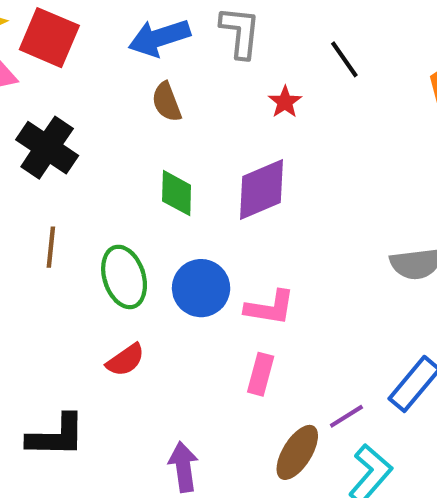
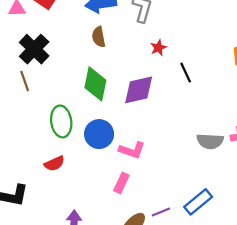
black line: (344, 59) -> (186, 73), moved
green diamond: (177, 193) -> (95, 84), size x1.4
brown line: (51, 247) -> (25, 81), moved, turned -36

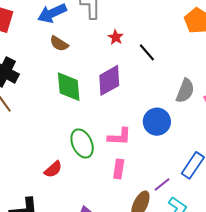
brown semicircle: (99, 37) -> (59, 44), turned -30
green ellipse: (61, 121) -> (82, 143), moved
blue circle: (99, 134) -> (157, 122), moved
gray semicircle: (210, 141) -> (185, 91), moved, turned -55

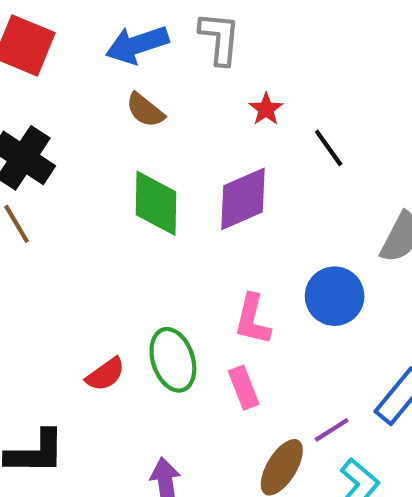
pink L-shape: (119, 137) -> (252, 320), turned 95
green ellipse: (82, 143) -> (173, 360), moved
pink rectangle: (119, 169) -> (244, 388), turned -36

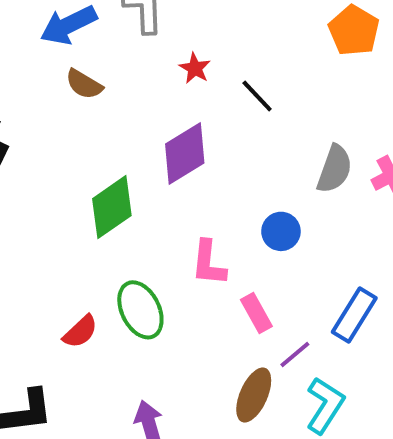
green diamond: (156, 203) -> (112, 207), moved, turned 62
blue circle: (335, 296) -> (281, 231), size x0.7
pink rectangle: (244, 388) -> (256, 313), moved

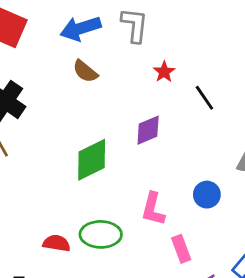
purple diamond: (185, 153) -> (148, 130), size x0.7
green ellipse: (140, 310) -> (101, 234), turned -72
red semicircle: (80, 332) -> (57, 243), turned -136

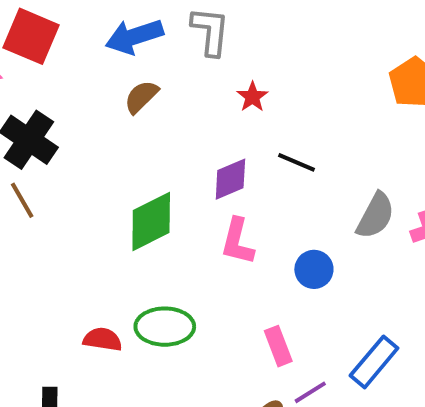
brown semicircle: (85, 71) -> (141, 97), turned 96
black line: (204, 98) -> (297, 162), moved, turned -32
pink L-shape: (153, 209) -> (237, 241), moved

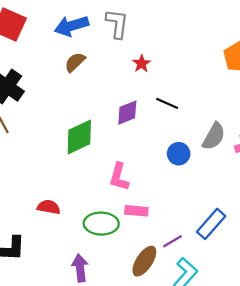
pink L-shape: (237, 241) -> (119, 177), moved
blue circle: (314, 269) -> (179, 154), moved
green ellipse: (165, 327) -> (101, 224), moved
pink rectangle: (278, 346) -> (136, 211), moved, turned -65

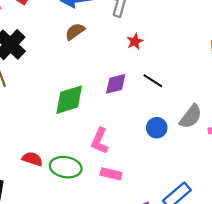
green ellipse: (101, 224) -> (66, 167), moved

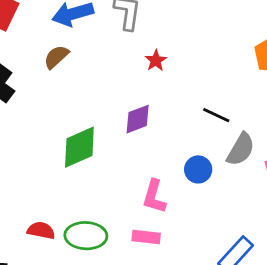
brown semicircle: (75, 31) -> (56, 57), moved
black line: (153, 81) -> (216, 115), moved
pink L-shape: (100, 141) -> (154, 197), moved

